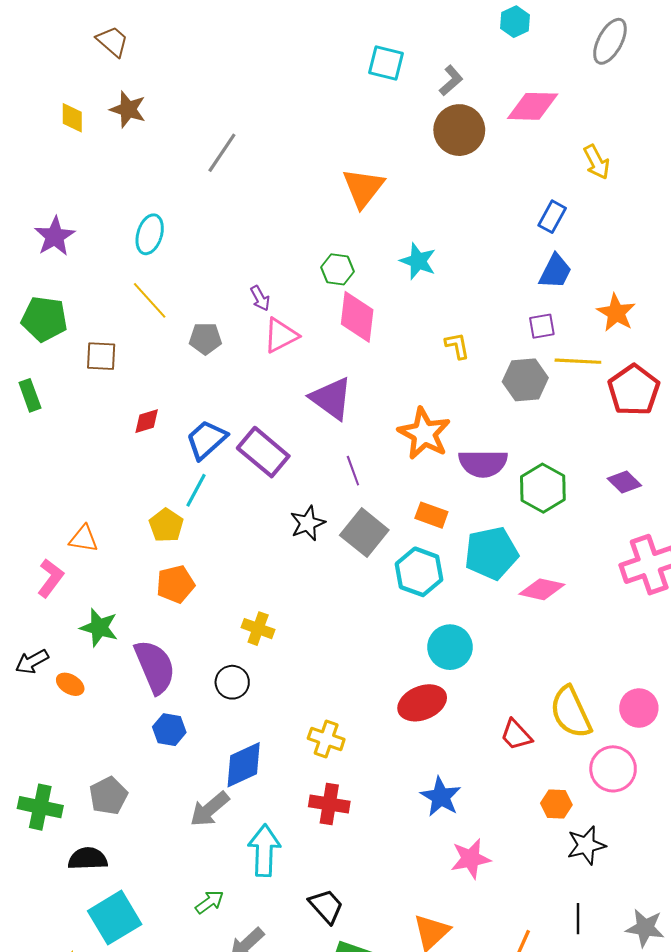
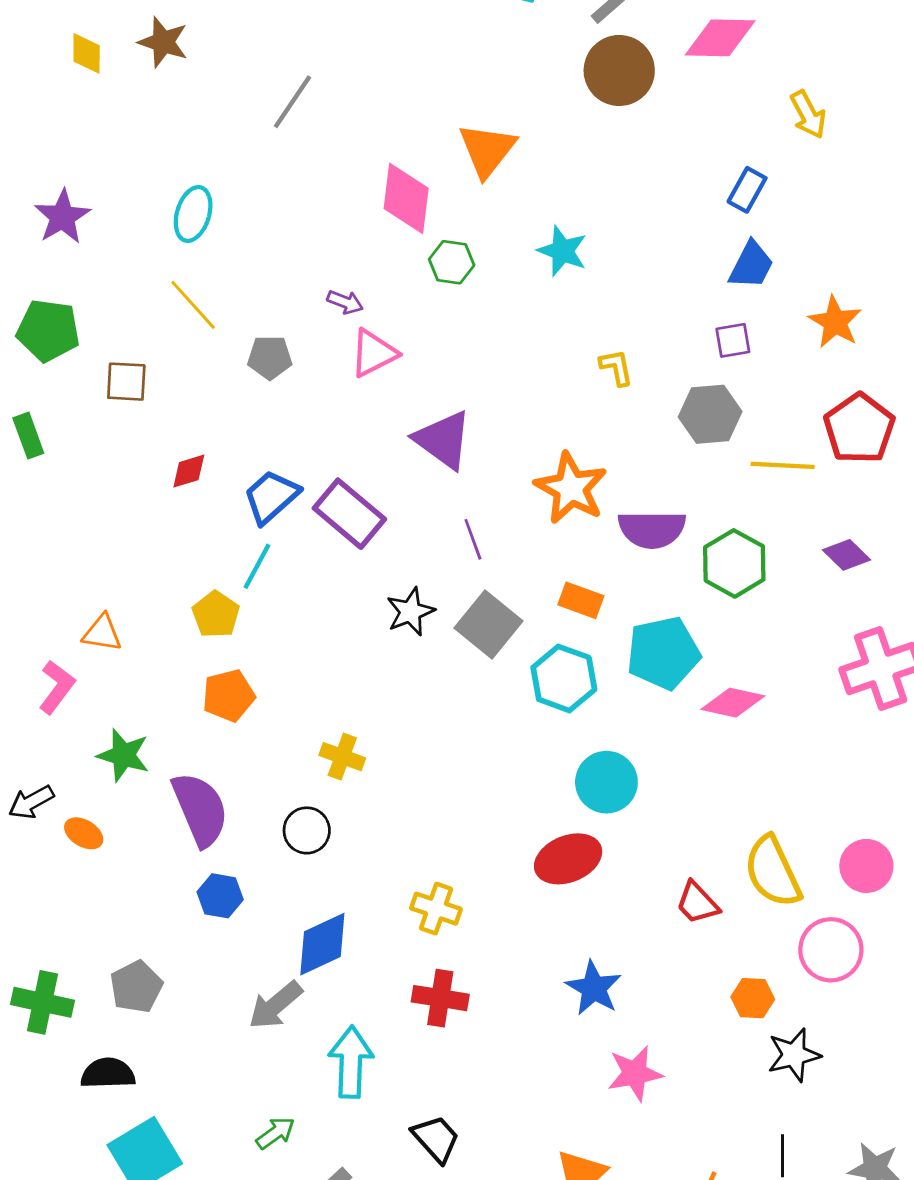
purple arrow: (260, 298) -> (345, 302), turned -40
pink diamond: (357, 317) -> (406, 198), moved
yellow line: (578, 361) -> (783, 465), moved

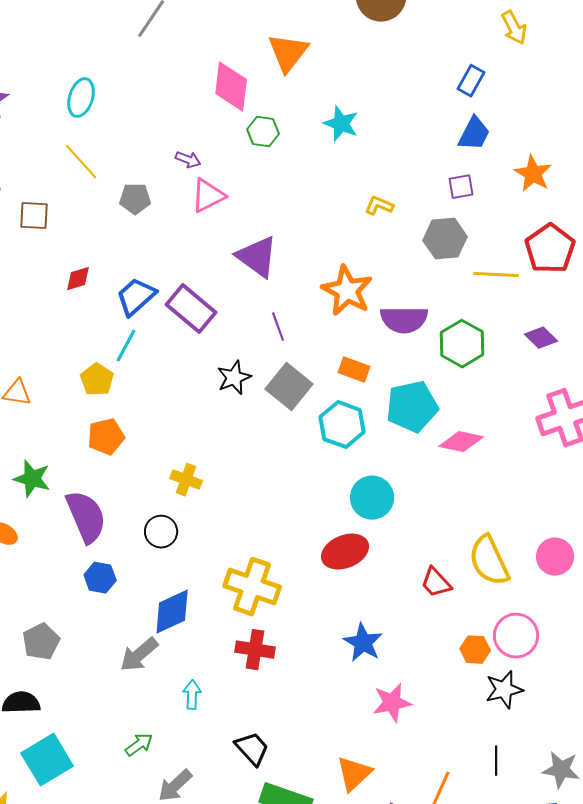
yellow L-shape: (616, 367) -> (379, 206), turned -56
yellow cross: (436, 909) -> (252, 587), size x1.6
pink circle: (831, 950) -> (516, 636), moved
cyan arrow: (351, 1062) -> (192, 695), size x0.6

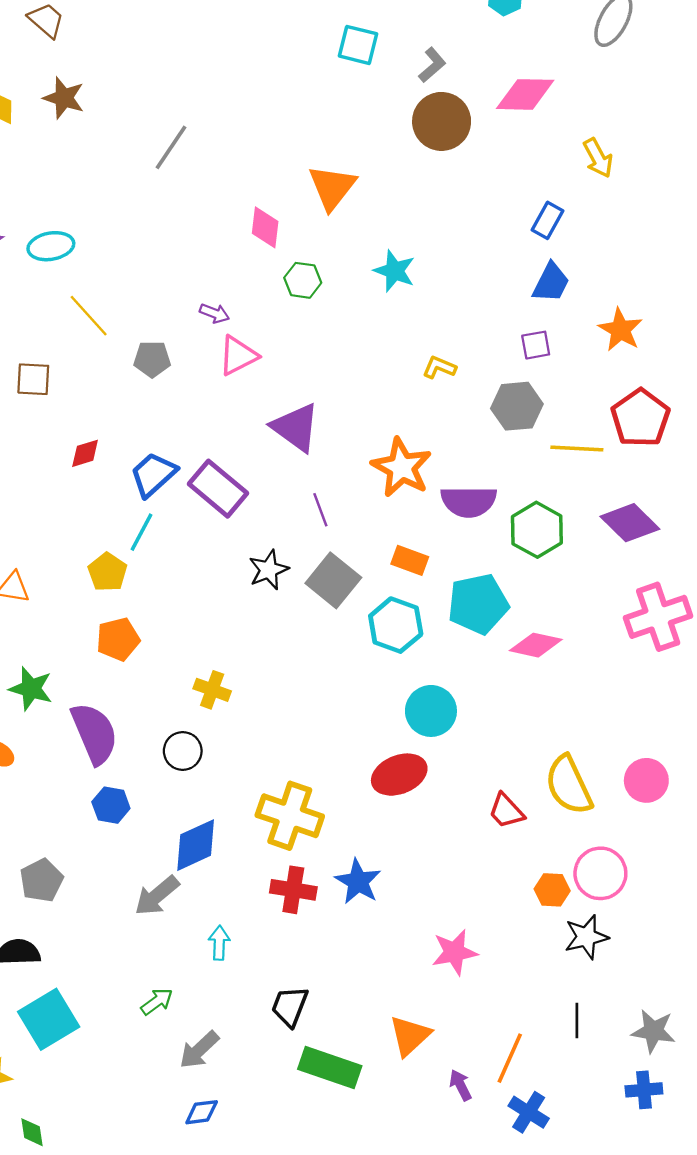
pink diamond: (231, 87) -> (265, 227), size x0.7
cyan ellipse: (81, 98) -> (51, 246), moved, turned 63
purple diamond: (541, 338) -> (630, 523), size x1.5
blue star: (363, 643) -> (358, 882), moved
black trapezoid: (252, 749) -> (290, 1006), turned -117

